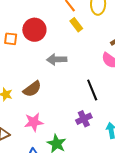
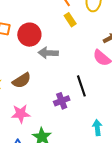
red circle: (34, 30) -> (29, 35), moved
purple cross: (84, 119) -> (62, 101), moved

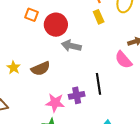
pink star: (21, 114) -> (55, 103), moved

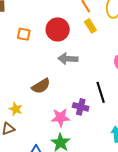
red circle: (56, 25) -> (58, 29), moved
yellow star: (14, 68) -> (16, 109), moved
purple cross: (77, 95) -> (81, 107), turned 35

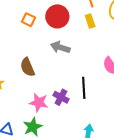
orange square: (24, 34) -> (28, 20), moved
brown semicircle: (41, 86) -> (27, 67), turned 84

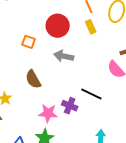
orange square: (28, 20) -> (29, 42), moved
black line: (84, 88) -> (91, 94), turned -55

